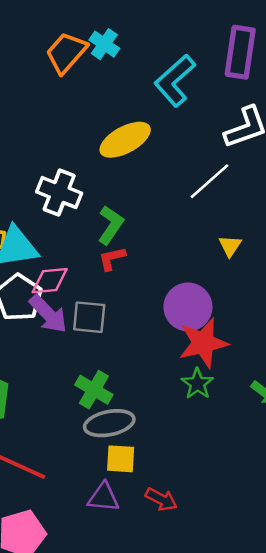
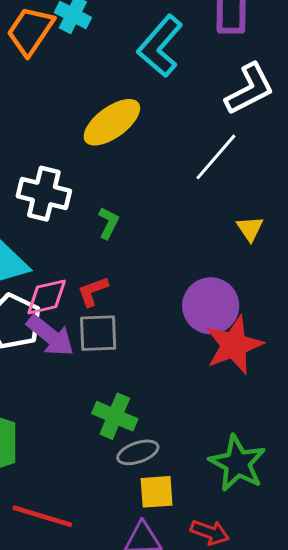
green L-shape: (111, 225) -> (109, 223), size x0.7
red L-shape: (112, 258) -> (93, 291), moved
green star: (197, 384) -> (237, 463), moved, size x1.5
gray ellipse: (109, 423) -> (138, 452), size x0.7

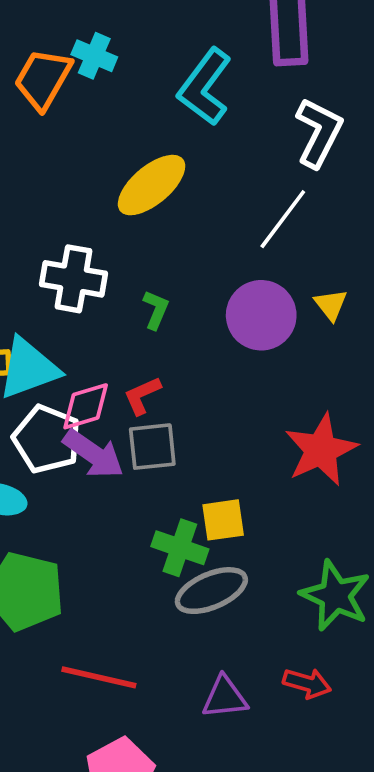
white L-shape: (250, 89) -> (319, 132), turned -32
purple circle: (211, 306) -> (261, 315), moved
gray ellipse: (138, 452) -> (211, 591), size x1.4
yellow square: (157, 492) -> (223, 520), moved

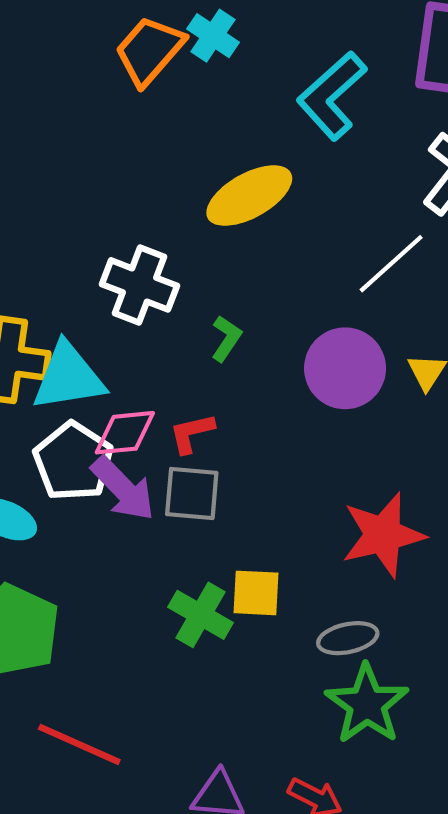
gray ellipse: (211, 591) -> (348, 638), moved, size x0.7

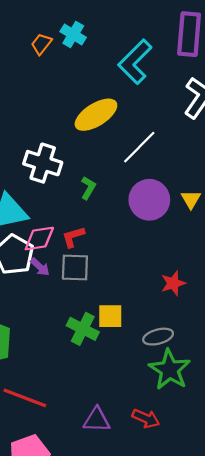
orange trapezoid: (149, 51) -> (41, 44), size x0.6
white line: (391, 264) -> (139, 147), moved
purple arrow: (123, 489) -> (40, 267), size x0.6
red star: (383, 535) -> (173, 283), size x0.6

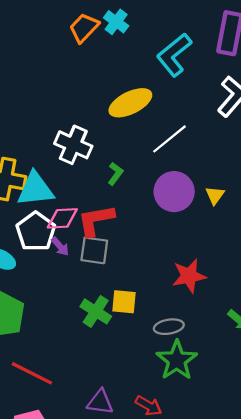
orange trapezoid: (41, 44) -> (84, 28), size x1.4
red L-shape: (73, 237) -> (96, 220), size x1.6
red star: (173, 283) -> (189, 276), size x1.4

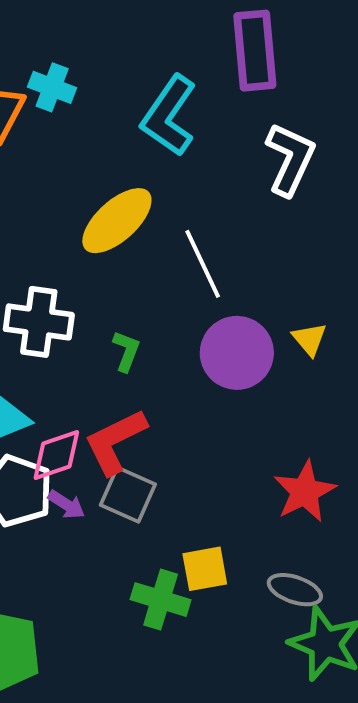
white line: (169, 139) -> (203, 264), turned -60
gray square: (94, 250) -> (128, 495), turned 32
gray ellipse: (169, 327) -> (295, 590), turned 44

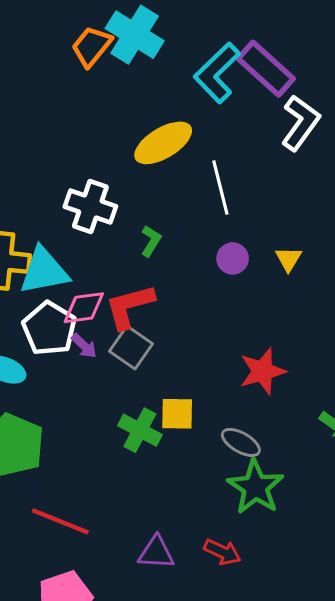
purple rectangle: (255, 51) -> (266, 69), moved, turned -54
cyan cross: (52, 87) -> (135, 35), size x1.6
purple circle: (237, 353) -> (233, 258), size x0.6

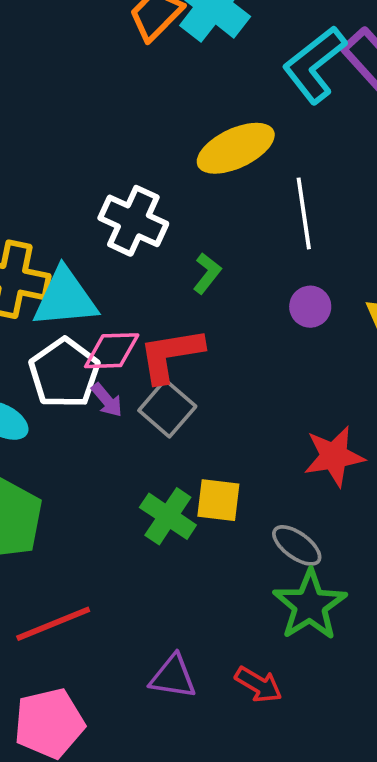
red line: (60, 521) -> (53, 624), turned -50

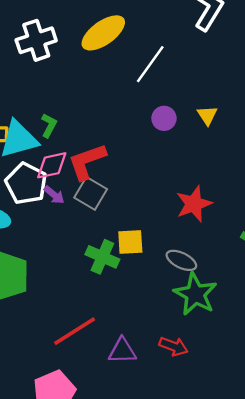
white line: (304, 213) -> (150, 64), turned 54
white cross: (133, 221) -> (36, 40), moved, turned -33
green L-shape: (207, 273) -> (49, 125), moved
red line: (53, 624) -> (75, 331), moved

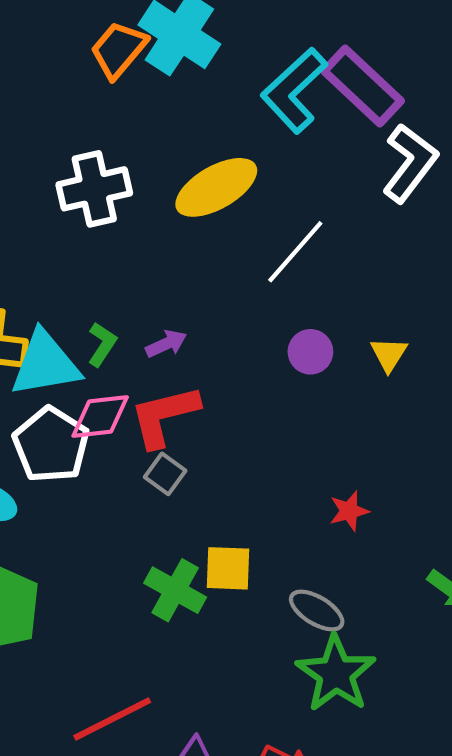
gray square: (91, 193) -> (165, 474), size x0.7
purple arrow: (54, 195) -> (166, 344), moved, turned -70
red star: (194, 204) -> (349, 511), size x0.6

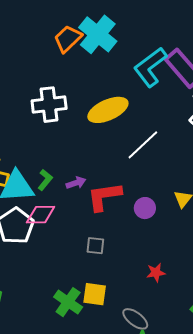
purple circle: (310, 352) -> (145, 208), moved
red L-shape: (164, 416) -> (104, 196), moved
gray square: (165, 474) -> (95, 246), moved, turned -36

